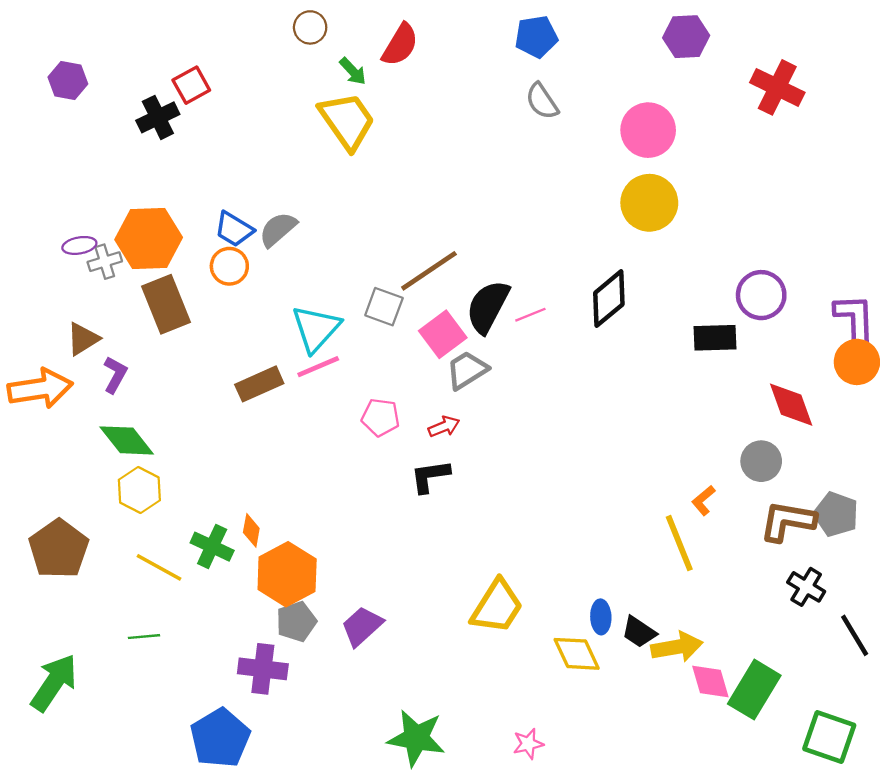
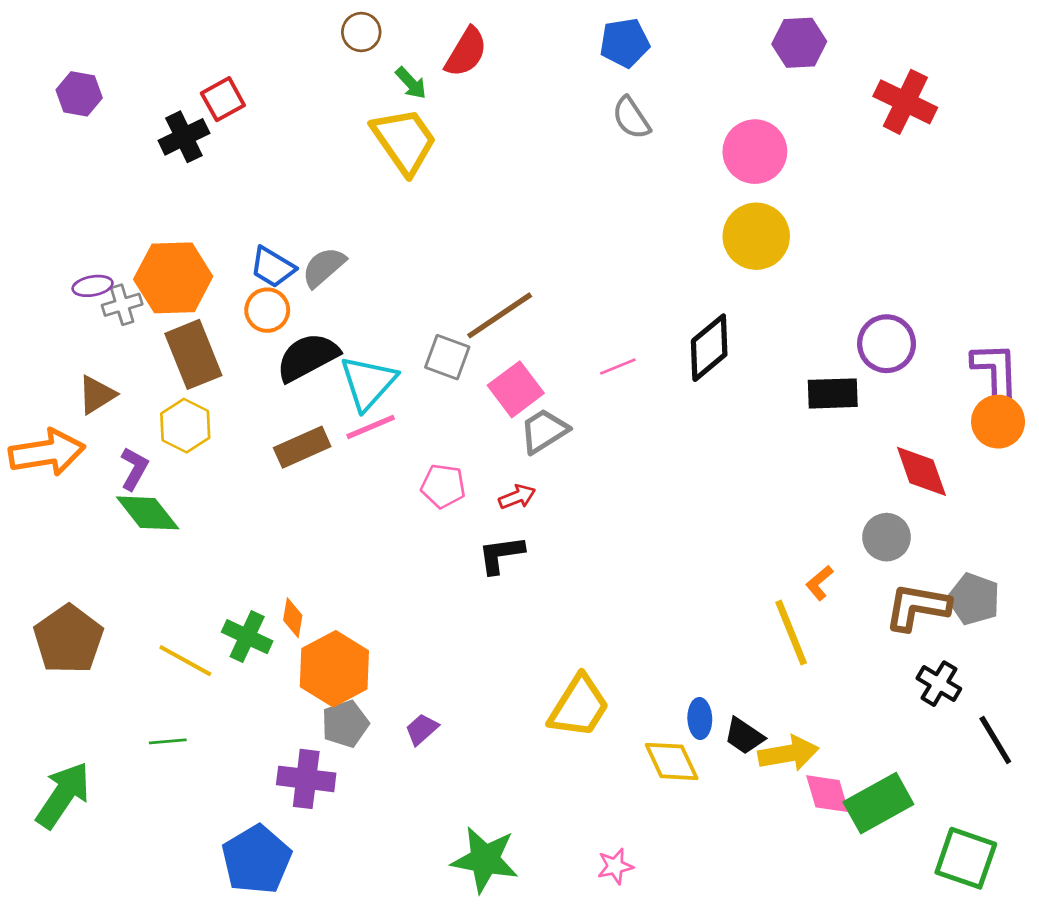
black semicircle: (488, 307) -> (308, 357), moved, turned 34
purple L-shape: (115, 375) -> (134, 469), moved
yellow hexagon: (139, 490) -> (185, 426), moved
purple trapezoid: (362, 626) -> (422, 729), size x0.7
green rectangle: (754, 690) -> (878, 803), turned 30

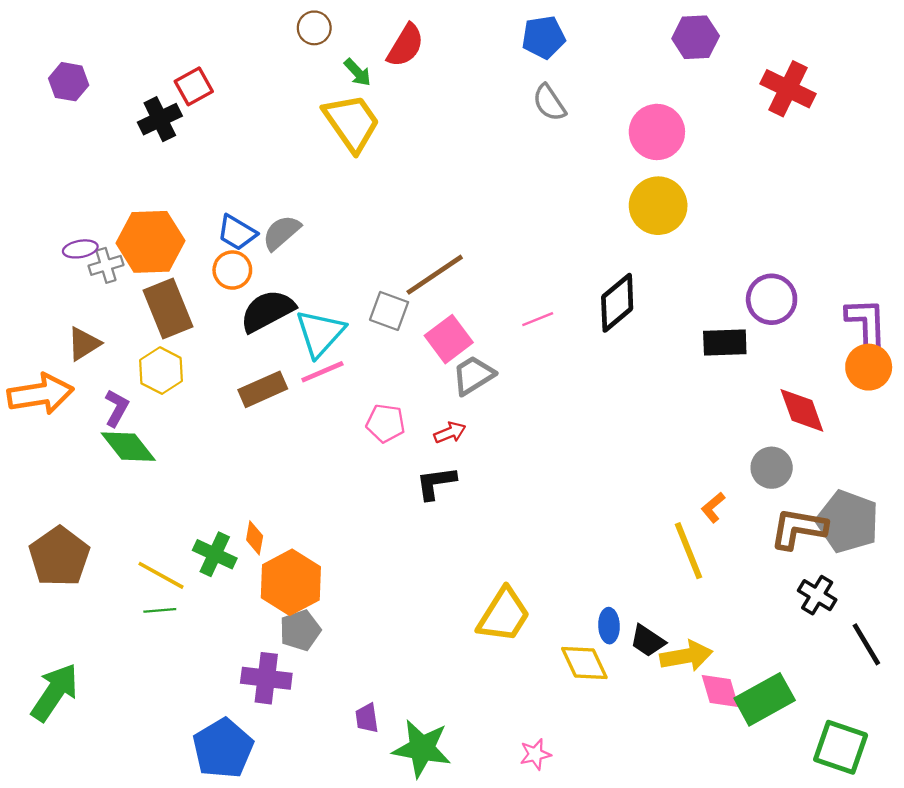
gray pentagon: (974, 599) -> (848, 521), size x1.4
purple trapezoid: (422, 729) -> (367, 718), moved, turned -56
green line: (168, 741) -> (160, 610), moved

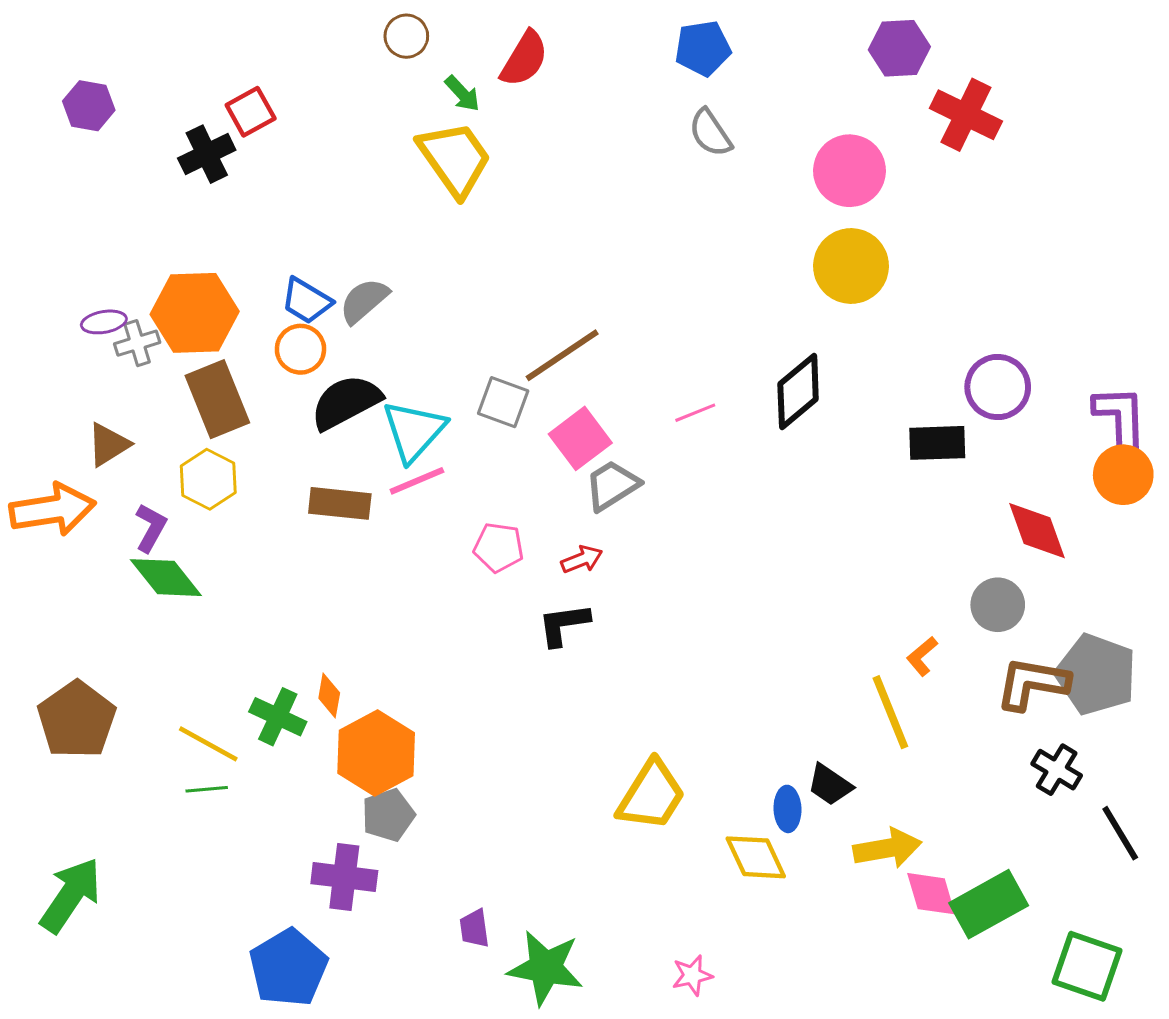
red cross: (788, 89) -> (966, 115), moved
brown rectangle: (263, 389) -> (340, 503), turned 30
black trapezoid: (648, 641) -> (830, 785), moved

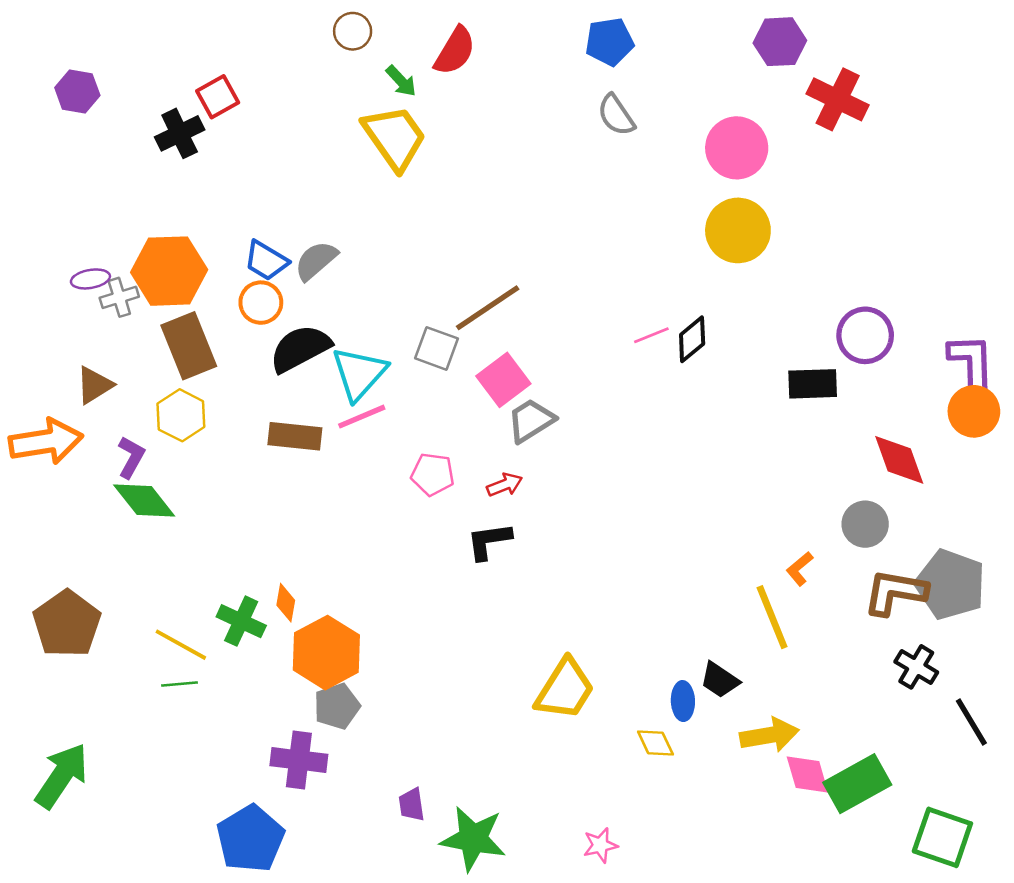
black diamond: (798, 392) -> (692, 339), size x0.7
pink line: (695, 413) -> (651, 335), moved
yellow diamond: (756, 857) -> (655, 743), size x0.7

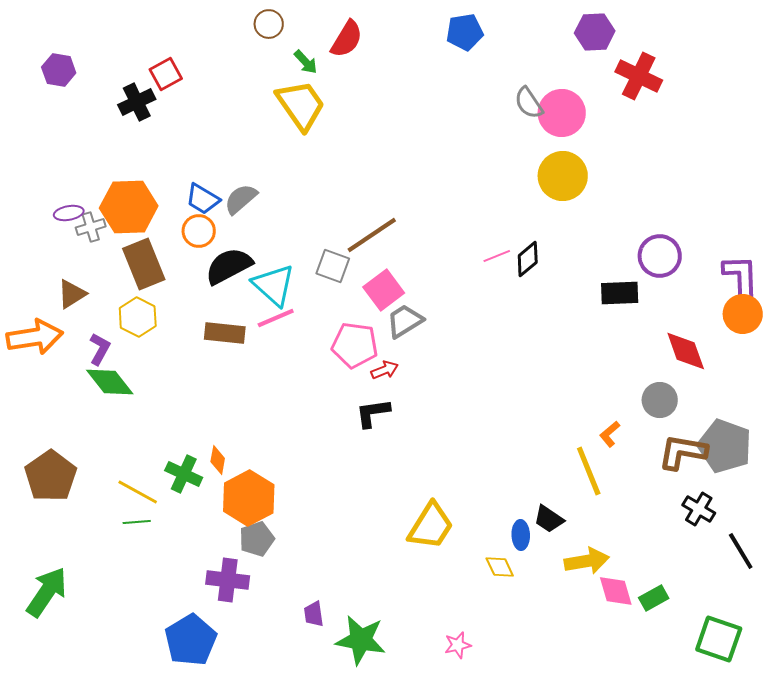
gray semicircle: (616, 115) -> (529, 103), moved
cyan triangle: (359, 373) -> (274, 285), turned -30
pink pentagon: (433, 474) -> (355, 345), moved, size x1.4
green rectangle: (857, 784) -> (654, 598), size x0.6

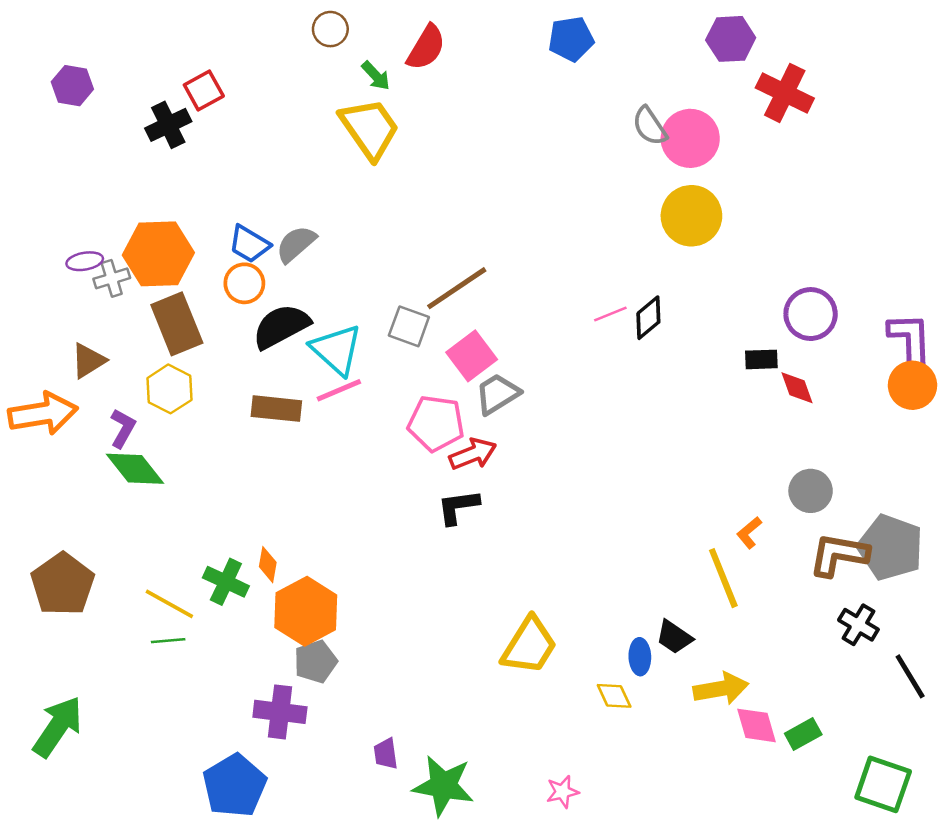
black rectangle: (620, 293) -> (761, 359), size x0.7
red diamond: (686, 351) -> (797, 388), moved, size x0.7
red arrow: (385, 370) -> (473, 454), size x1.4

